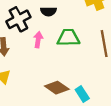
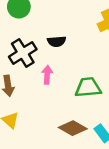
green trapezoid: (68, 38) -> (88, 87), moved

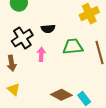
green trapezoid: (88, 87) -> (73, 47), moved

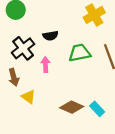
yellow triangle: (14, 89) -> (28, 97), moved

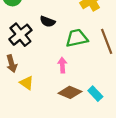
black semicircle: (50, 36) -> (48, 22), turned 32
pink arrow: (45, 65) -> (62, 65), moved

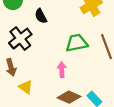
black semicircle: (48, 22) -> (41, 16), moved, turned 40

